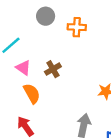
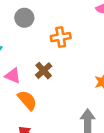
orange cross: (77, 27) -> (61, 37), moved

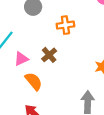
pink triangle: (13, 76) -> (21, 59), turned -49

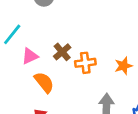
orange cross: (65, 25) -> (85, 63), moved

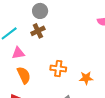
brown cross: (62, 52) -> (38, 31), moved

